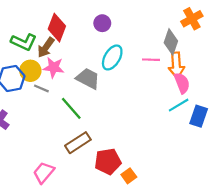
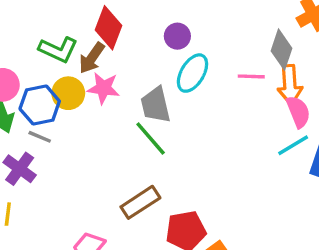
purple circle: (102, 23) -> (177, 36), moved
gray trapezoid: (88, 79) -> (156, 105), turned -130
gray line: (41, 88) -> (40, 137), moved
green line: (71, 108) -> (151, 139), moved

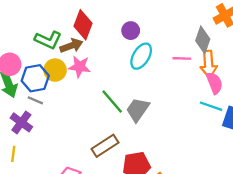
brown arrow: (92, 58) -> (71, 46), turned -145
gray trapezoid: (156, 105) -> (138, 110), moved, turned 48
cyan line: (293, 145) -> (211, 106), turned 50

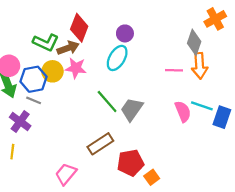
cyan ellipse: (141, 56) -> (117, 58), moved
pink line: (182, 58) -> (174, 70), moved
pink semicircle: (214, 83) -> (183, 111), moved

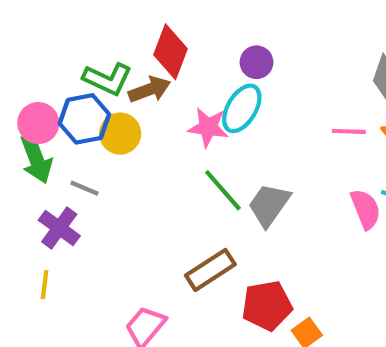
pink star: (76, 68) -> (208, 127), moved
blue hexagon: (34, 79) -> (84, 119), moved

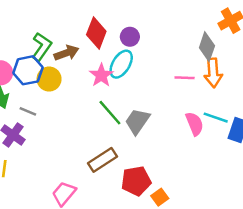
red diamond: (170, 52) -> (96, 33), moved
green L-shape: (108, 79) -> (42, 47), turned -80
pink star: (208, 127) -> (101, 75), turned 30

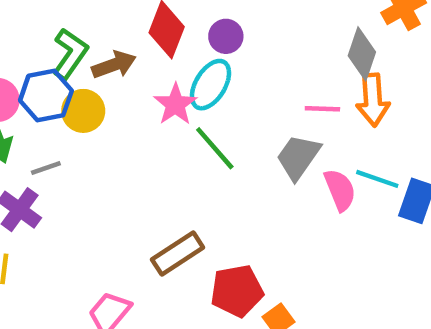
gray line: (28, 111) -> (46, 168), turned -42
green line: (110, 113) -> (215, 148), moved
gray trapezoid: (137, 121) -> (298, 157), moved

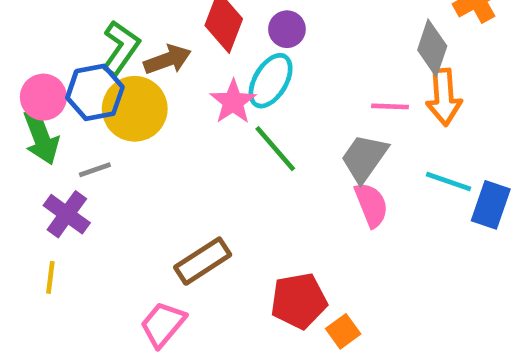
yellow circle: (83, 111) -> (135, 109), size x1.4
pink semicircle: (340, 190) -> (371, 205), moved
brown rectangle: (178, 254) -> (203, 261), moved

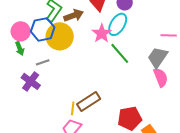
green arrow: (41, 137) -> (20, 48), size x0.6
yellow line: (50, 277) -> (73, 108), moved

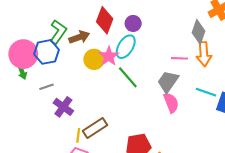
pink circle: (21, 31) -> (23, 54), size x1.4
yellow circle: (60, 36) -> (94, 59), moved, size x0.7
purple cross: (31, 81) -> (63, 107), moved

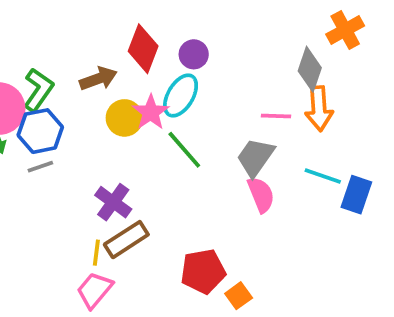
green L-shape: (58, 32) -> (38, 90), moved
blue hexagon: (46, 52) -> (40, 131), moved
purple cross: (63, 107) -> (113, 202), moved

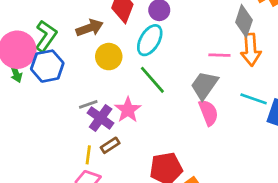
pink star: (151, 112) -> (128, 110), moved
gray line: (40, 167) -> (88, 104), moved
brown rectangle: (126, 240) -> (110, 145), size x0.6

